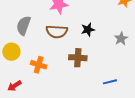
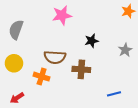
gray semicircle: (23, 26) -> (16, 30), moved
brown semicircle: (57, 32) -> (55, 57), moved

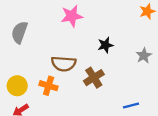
yellow circle: (14, 63) -> (17, 86), moved
brown cross: (81, 69) -> (94, 78), turned -36

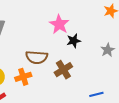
pink star: (72, 16) -> (59, 24), moved, turned -30
orange cross: (49, 86) -> (23, 77), turned -35

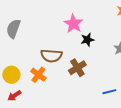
orange cross: (23, 77) -> (38, 75), turned -35

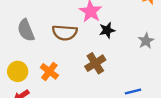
gray semicircle: (13, 29) -> (26, 30), moved, turned -42
brown semicircle: (51, 56) -> (65, 33), moved

